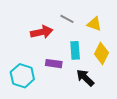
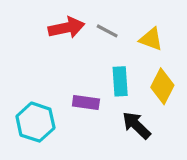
red arrow: (42, 32) -> (66, 28), moved

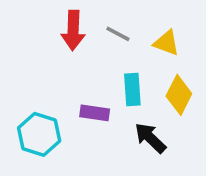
red arrow: (66, 28) -> (73, 30), turned 104

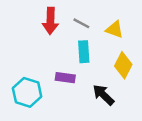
cyan rectangle: (132, 90) -> (84, 52), moved

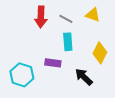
yellow triangle: (115, 29) -> (93, 15), moved

